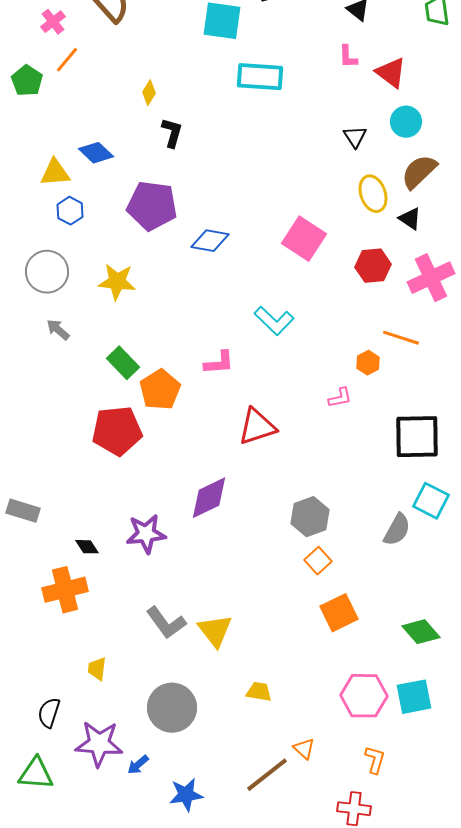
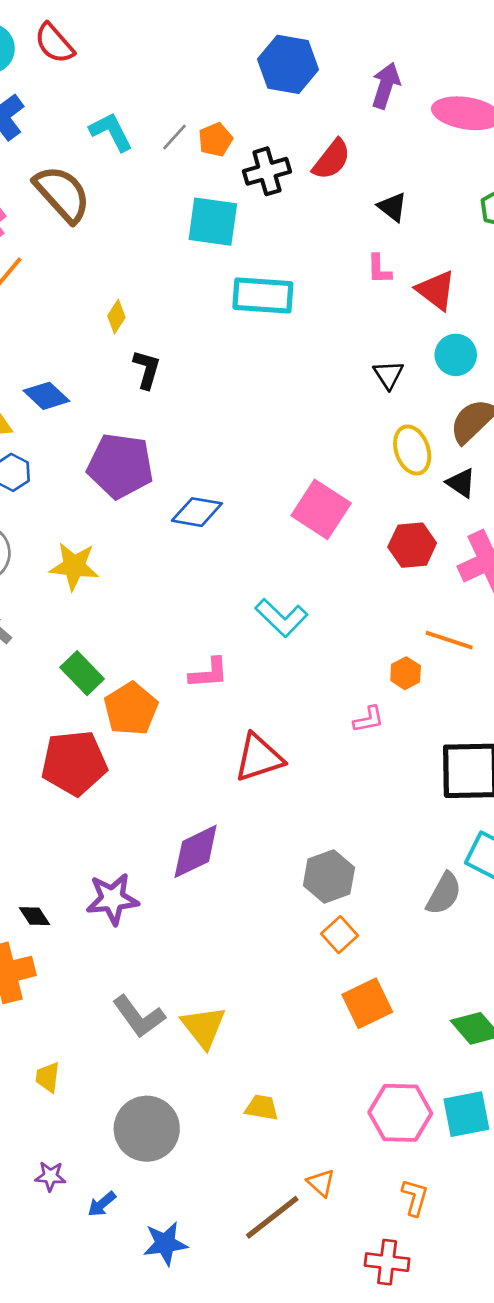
purple star: (99, 744) -> (50, 1176), size x0.5

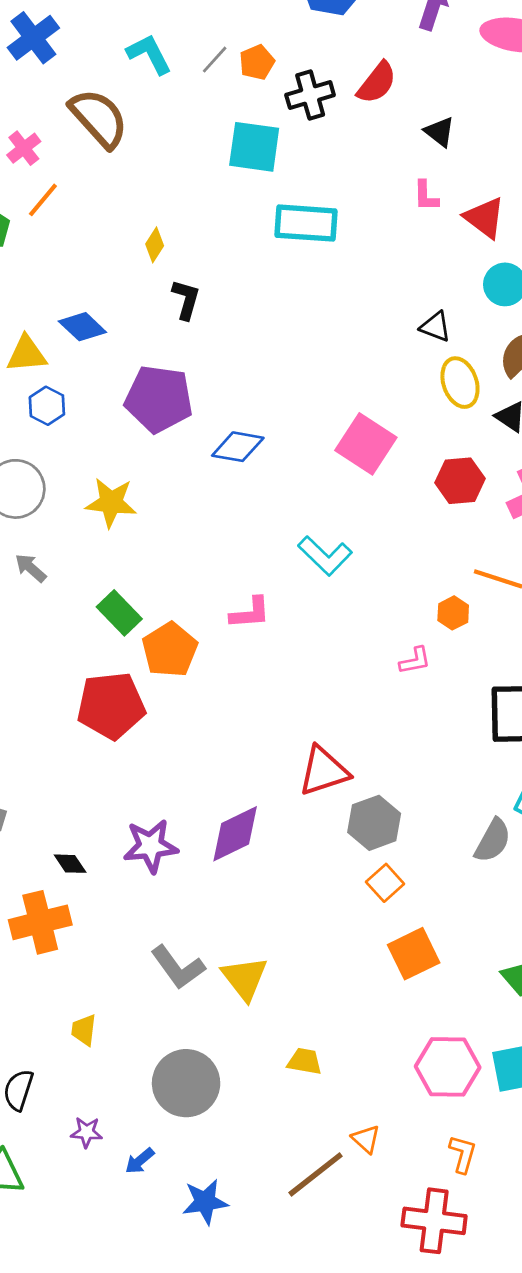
black triangle: (388, 375) -> (435, 327), moved, turned -36
red triangle: (259, 758) -> (324, 771), moved
purple diamond: (196, 851) -> (235, 834), moved
red cross: (387, 1262) -> (434, 1221), size x1.4

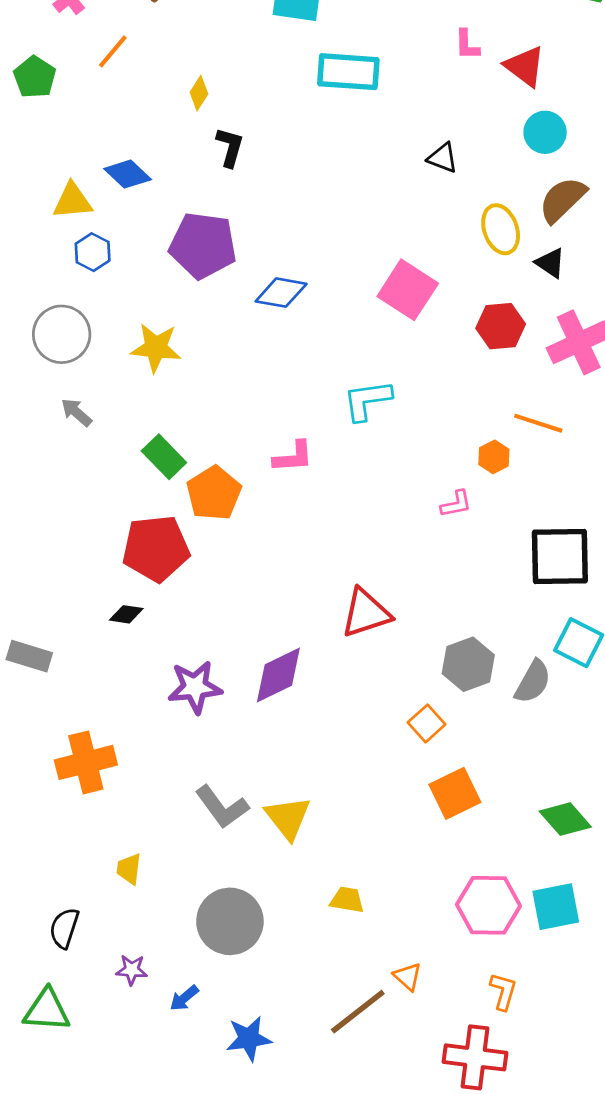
orange line: (43, 200) -> (113, 51), moved
black triangle: (435, 327) -> (443, 158), moved
cyan L-shape: (325, 556) -> (367, 400), turned 128
gray hexagon: (374, 823) -> (468, 664), moved
black diamond: (70, 864) -> (126, 614), moved, turned -48

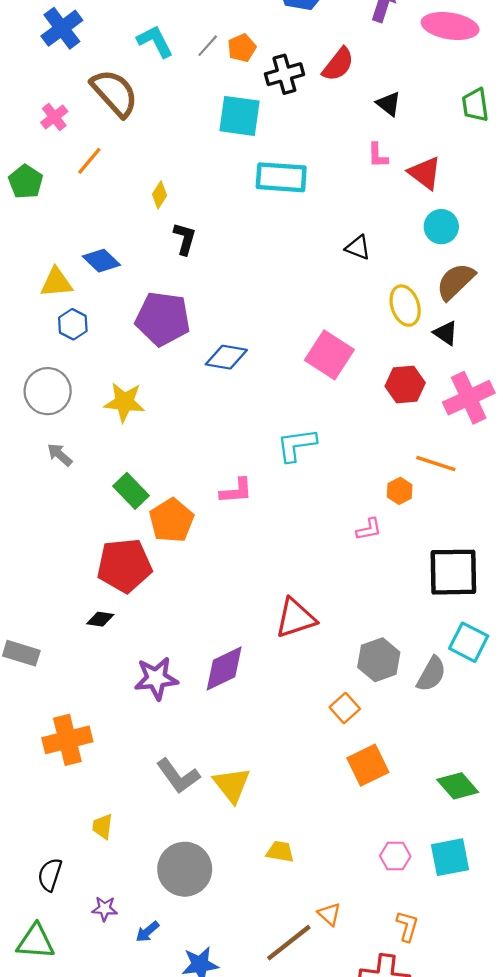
pink hexagon: (488, 905) -> (395, 856), size x0.6

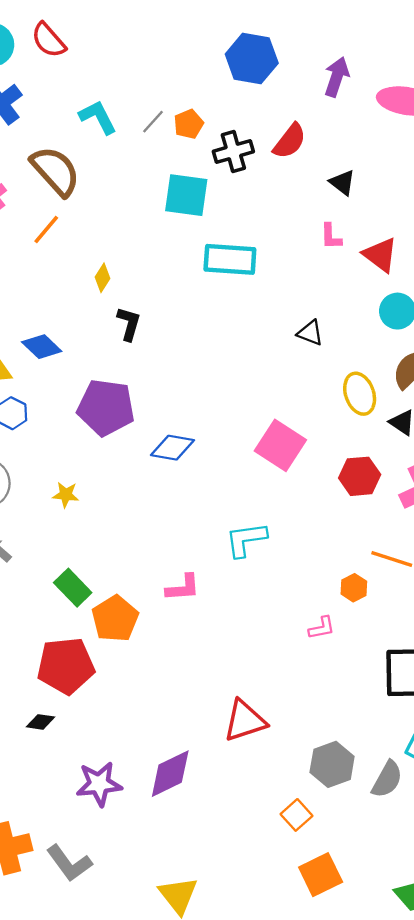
orange line: (89, 161) -> (46, 230), moved
yellow star: (124, 402) -> (66, 495), size x0.6
gray L-shape: (178, 776) -> (69, 863), moved

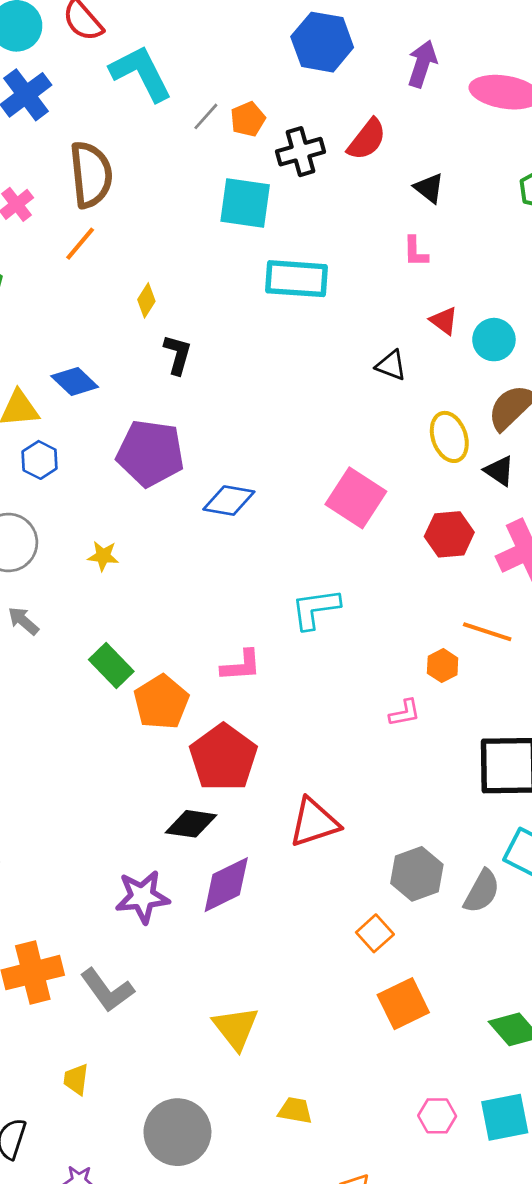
cyan L-shape: (98, 117) -> (141, 73), moved, size x1.4
brown semicircle: (55, 171) -> (91, 175), turned 36
red triangle: (380, 255) -> (444, 321), moved, size x0.7
red pentagon: (66, 666) -> (223, 757), moved, turned -30
black diamond: (41, 722) -> (191, 824), moved, size x1.5

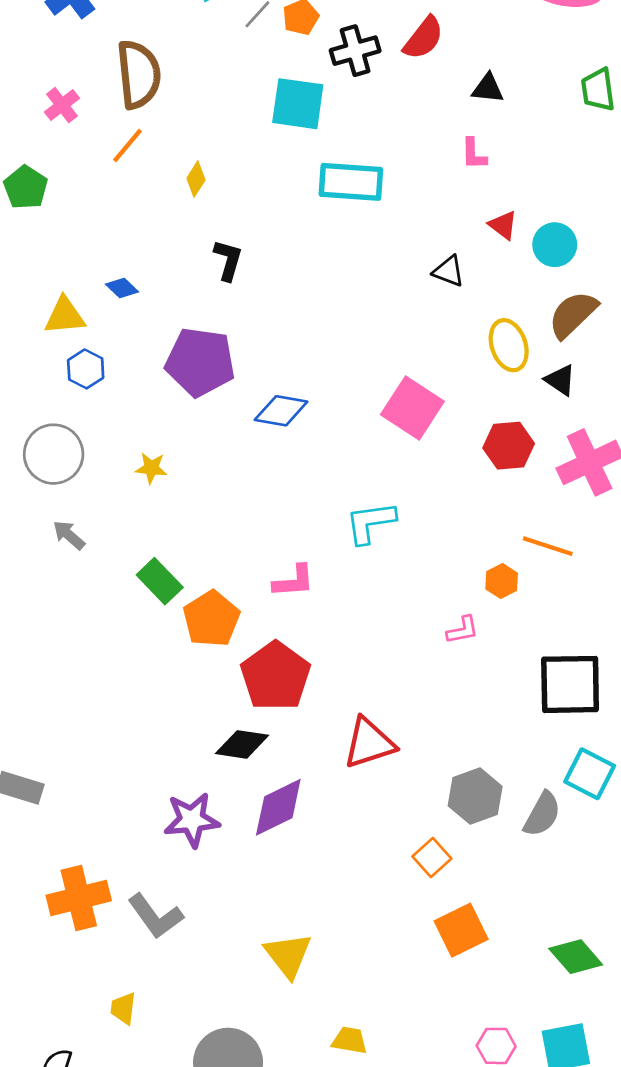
black triangle: (429, 188) -> (488, 88), turned -32
yellow diamond: (146, 300) -> (196, 179), moved
blue diamond: (75, 382) -> (122, 288), size x0.7

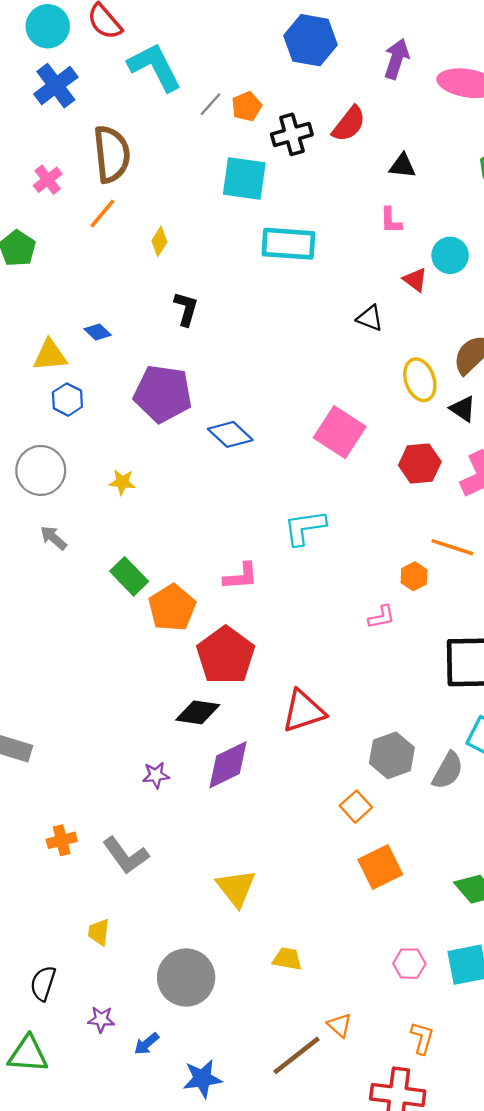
cyan circle: (555, 245) -> (450, 255), moved
blue diamond: (281, 411) -> (230, 434), turned 33
purple star: (192, 820) -> (156, 775), size x0.6
orange cross: (79, 898) -> (62, 840), size x0.6

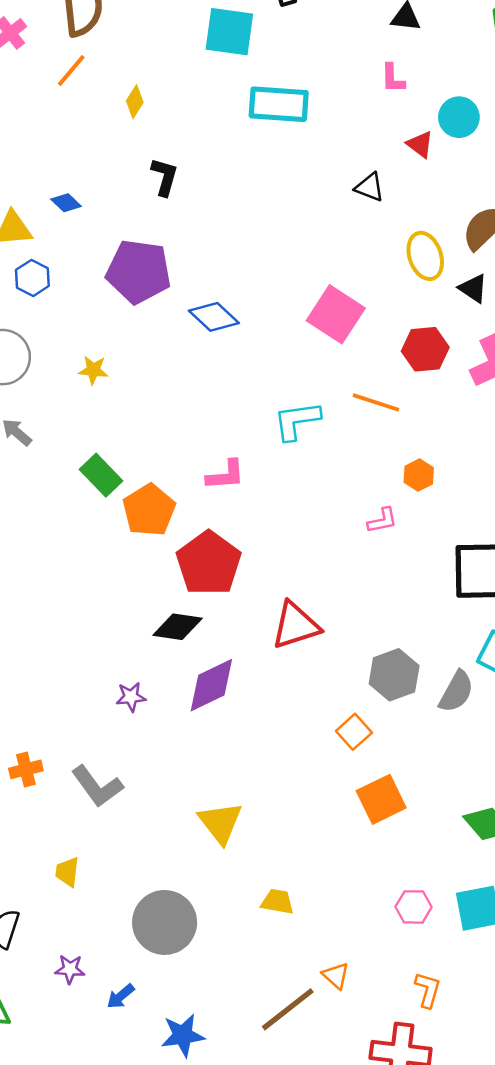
orange line: (452, 547) -> (376, 402), moved

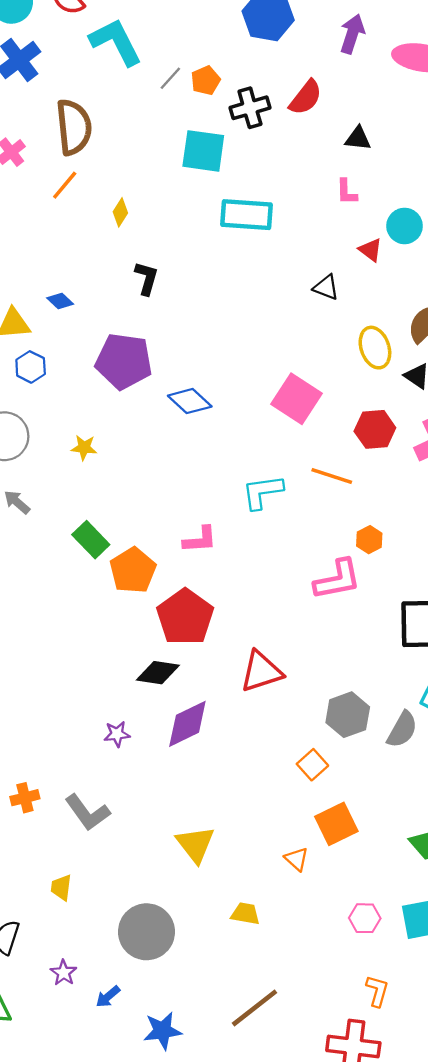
pink L-shape: (382, 520) -> (337, 579), size x1.8
purple star: (70, 969) -> (64, 973), turned 30
orange triangle: (336, 976) -> (297, 859), moved

